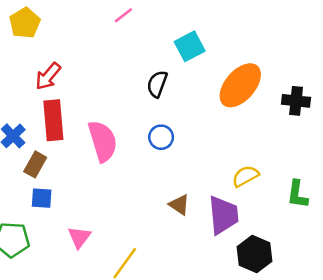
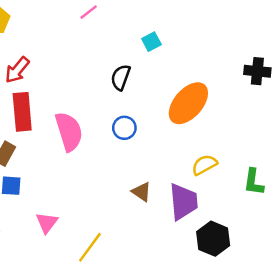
cyan square: (190, 46) -> (151, 42), size x0.7
orange ellipse: (240, 85) -> (188, 103), moved
black cross: (296, 101) -> (257, 71), moved

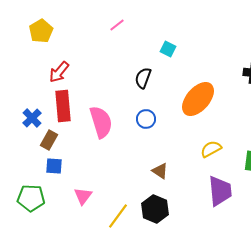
cyan square: (151, 42) -> (168, 49), turned -35
purple trapezoid: (183, 202) -> (220, 191), moved
black hexagon: (213, 239) -> (155, 209), moved

